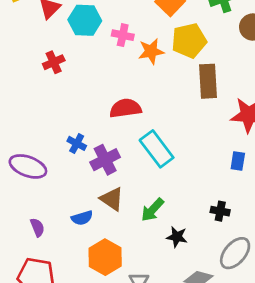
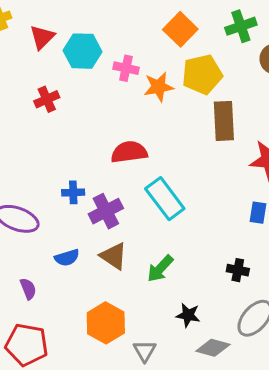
blue cross: (77, 143) -> (73, 192), turned -30
blue semicircle: (82, 218) -> (67, 258), moved
black star: (177, 237) -> (188, 315), moved

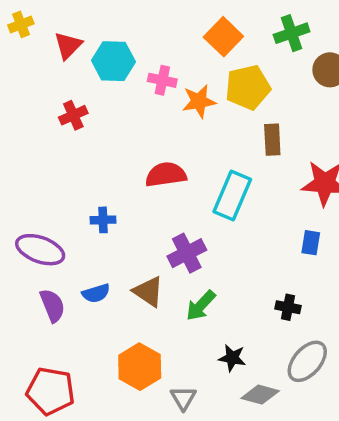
brown rectangle: (224, 121) -> (272, 140), size x0.7
cyan rectangle: (165, 199) -> (232, 196), moved, turned 60
purple cross: (106, 211) -> (187, 253), moved
purple semicircle: (28, 289) -> (52, 306), moved, size x1.4

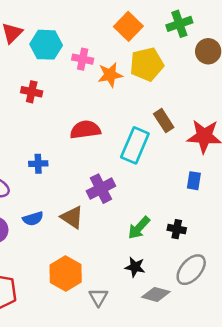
red cross: (73, 115) -> (32, 92), moved, turned 36
brown rectangle: (272, 140) -> (164, 121), moved, turned -30
green arrow: (201, 306) -> (139, 228), moved

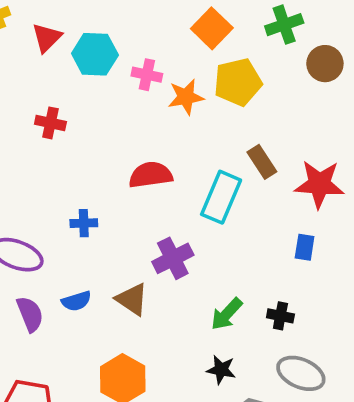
red cross: (32, 92) -> (50, 123), moved
gray ellipse: (191, 270) -> (301, 373), turned 72

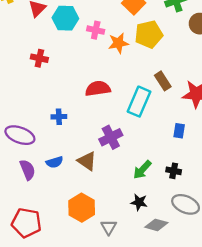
blue rectangle: (305, 247) -> (179, 131), moved

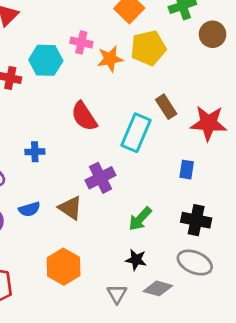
cyan hexagon: (65, 18) -> (46, 60), moved
red semicircle: (98, 89) -> (84, 116), turned -115
black cross: (174, 171) -> (196, 220), moved, size x1.5
gray triangle: (109, 227) -> (117, 294), moved

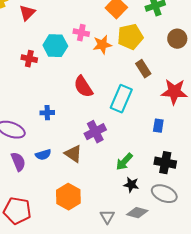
brown circle: (213, 34) -> (177, 39), moved
brown rectangle: (166, 107) -> (143, 69), moved
black star: (136, 260) -> (131, 185), moved

